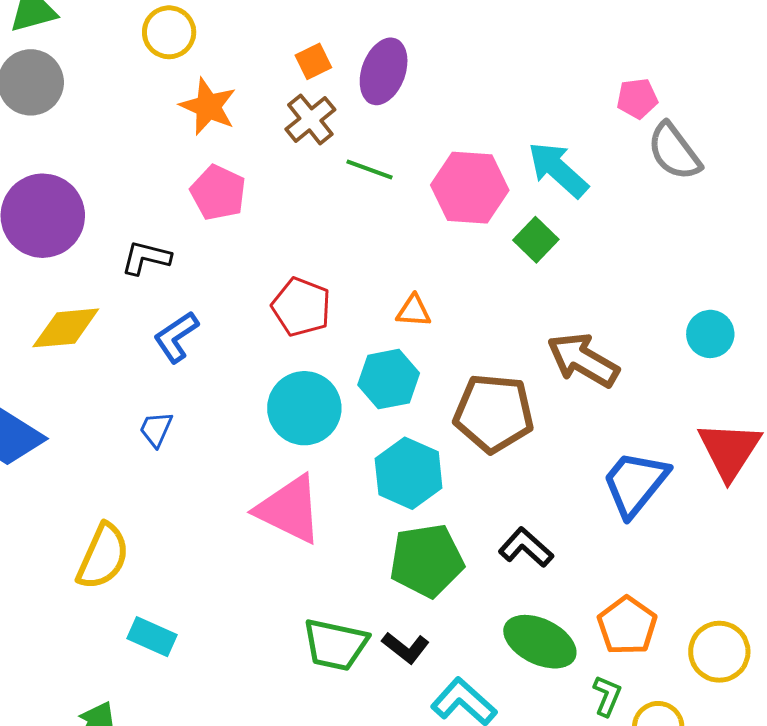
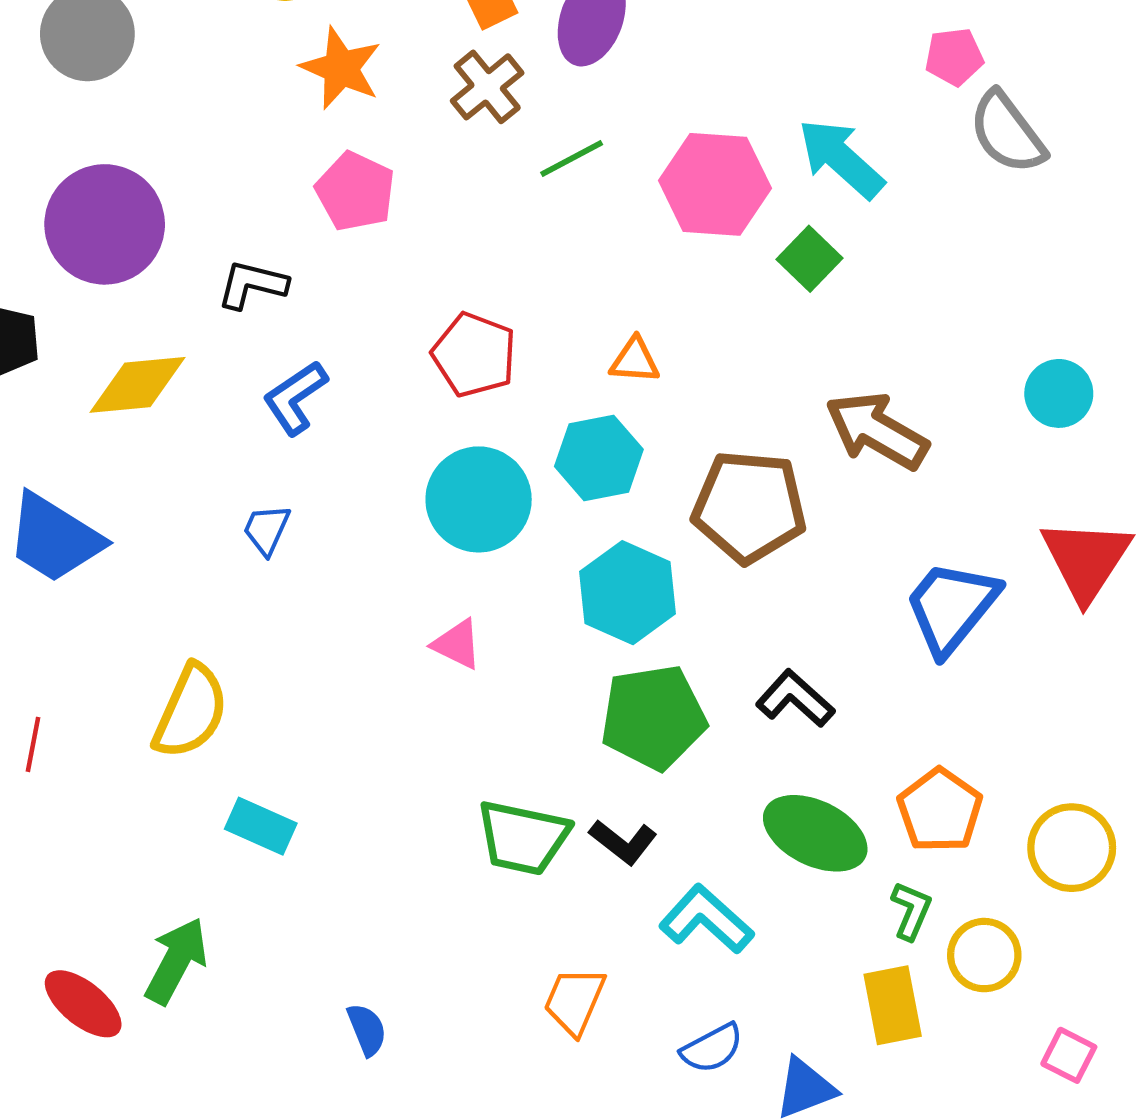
green line: (370, 170) -> (572, 158), turned -48
pink triangle: (289, 509) -> (457, 644), size x0.5

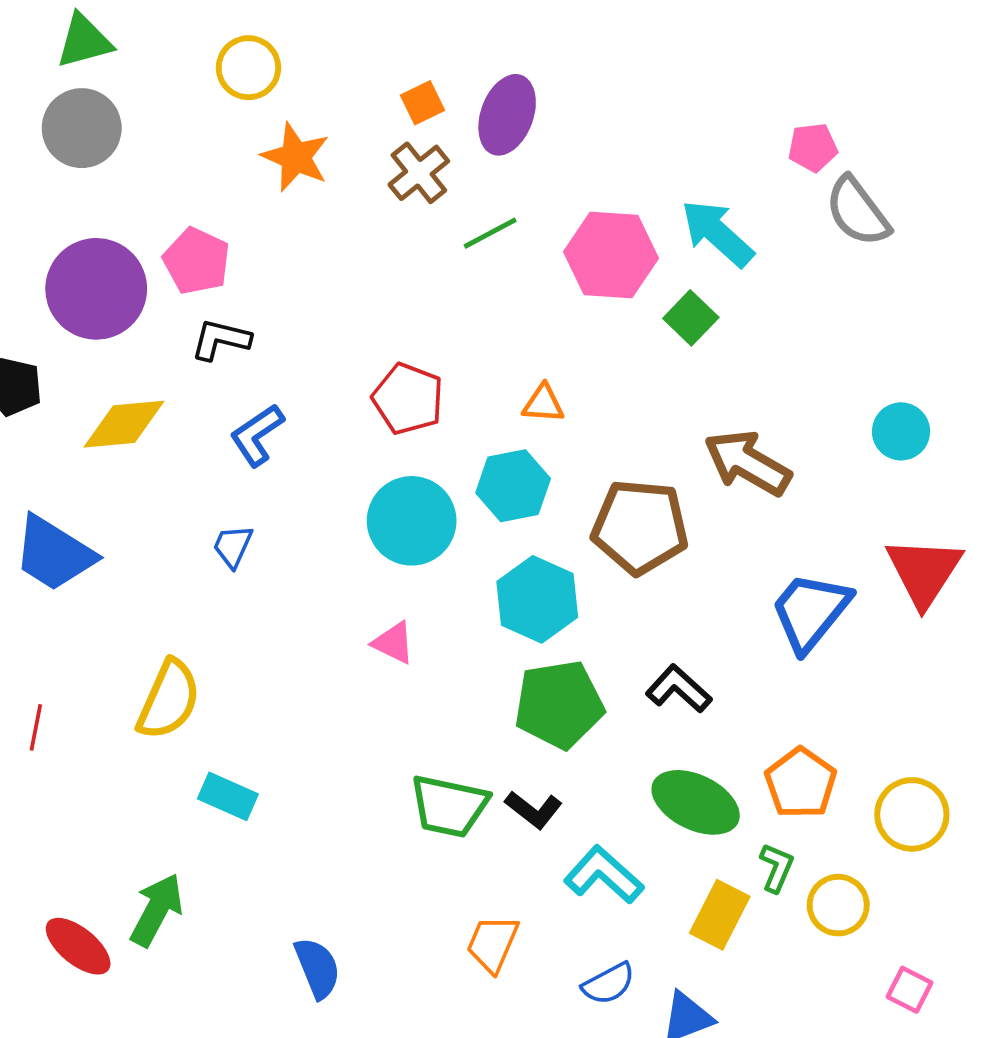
pink pentagon: (355, 191) -> (197, 261), moved
yellow rectangle: (893, 1005) -> (720, 915), moved, turned 38
blue semicircle: (367, 1030) -> (317, 968), size x1.4

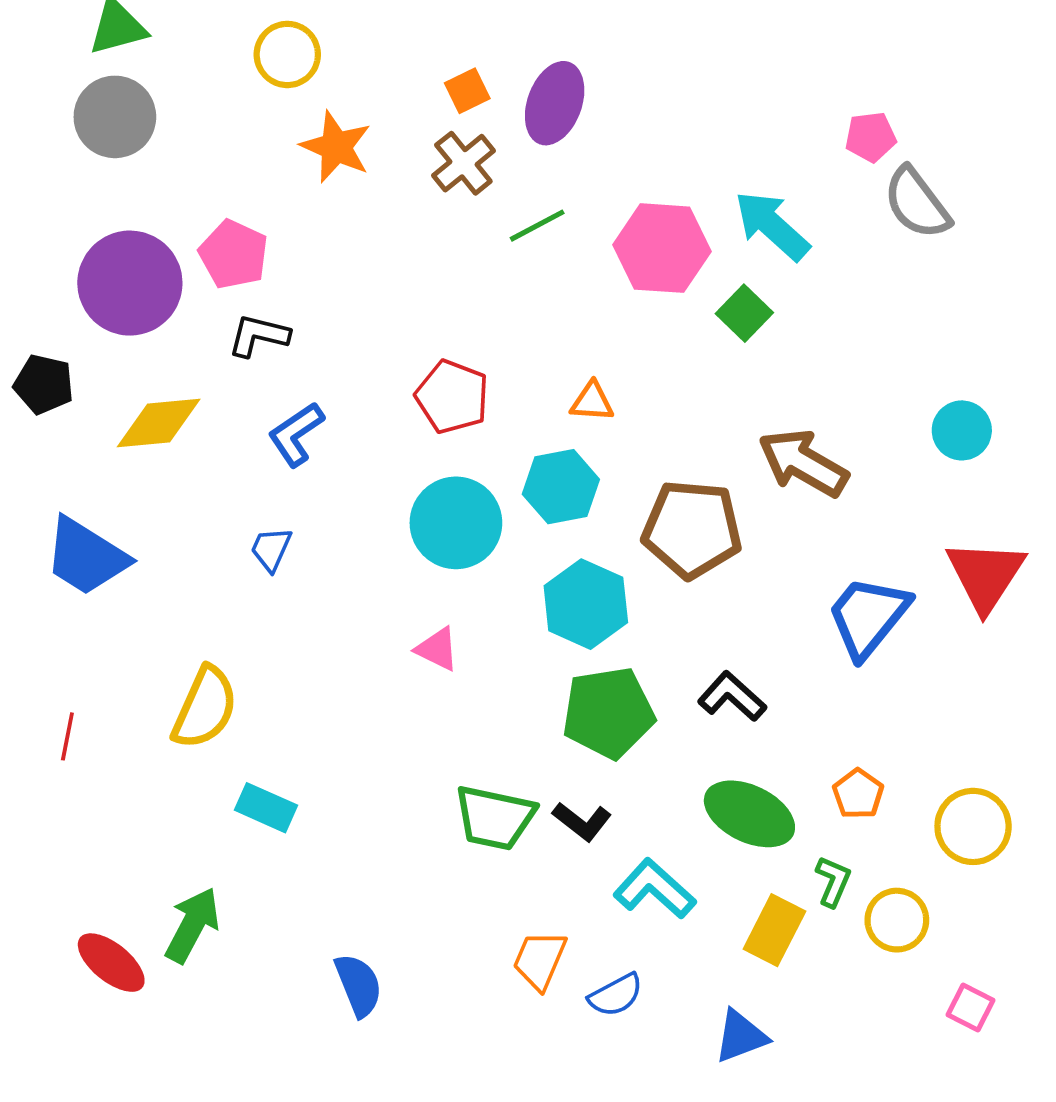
orange pentagon: (801, 783) -> (858, 794), size x0.7
blue semicircle: (609, 984) -> (616, 995), moved

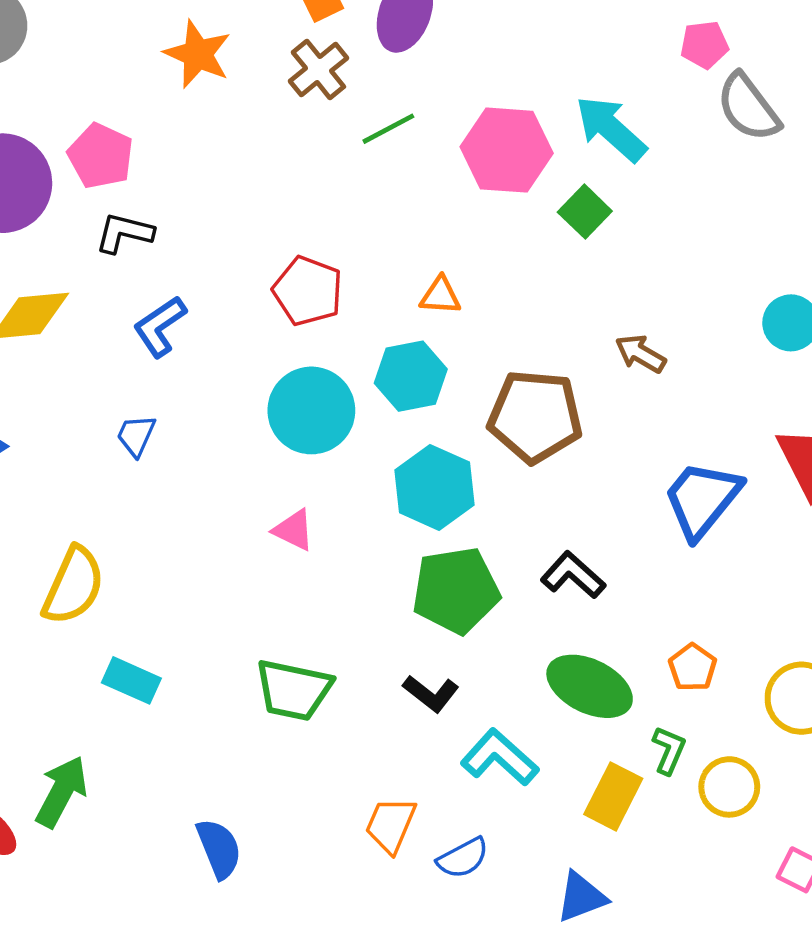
brown arrow: (803, 463) -> (640, 354), size x0.6
green trapezoid: (495, 818) -> (294, 690), moved

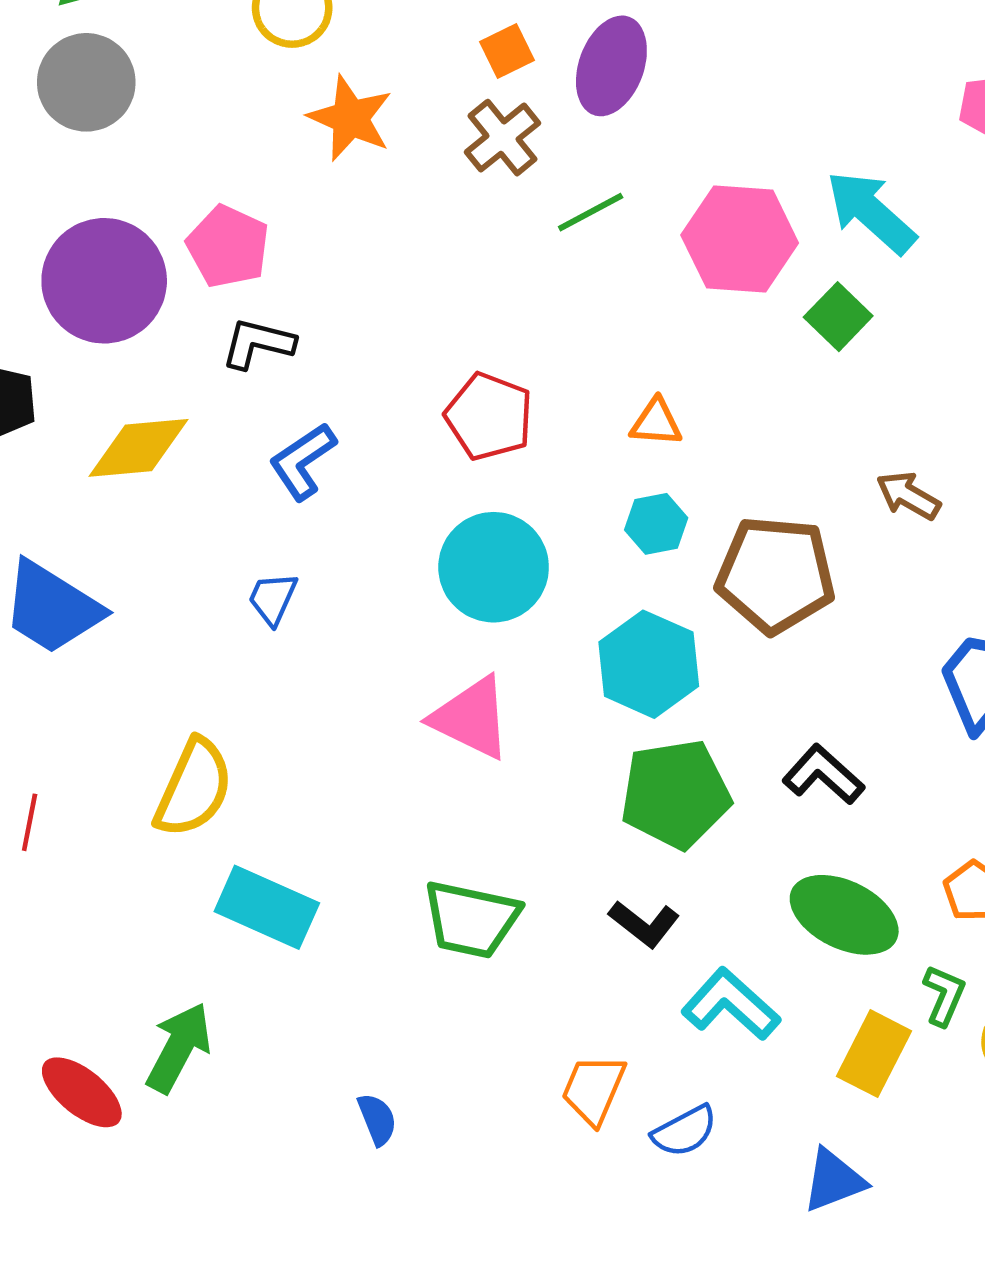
cyan hexagon: (411, 376) -> (656, 524), moved, size x0.7
pink triangle: (294, 530) -> (471, 718), size x1.6
cyan rectangle: (131, 680) -> (267, 907), size x1.4
blue semicircle: (219, 849) -> (377, 1119), size x0.7

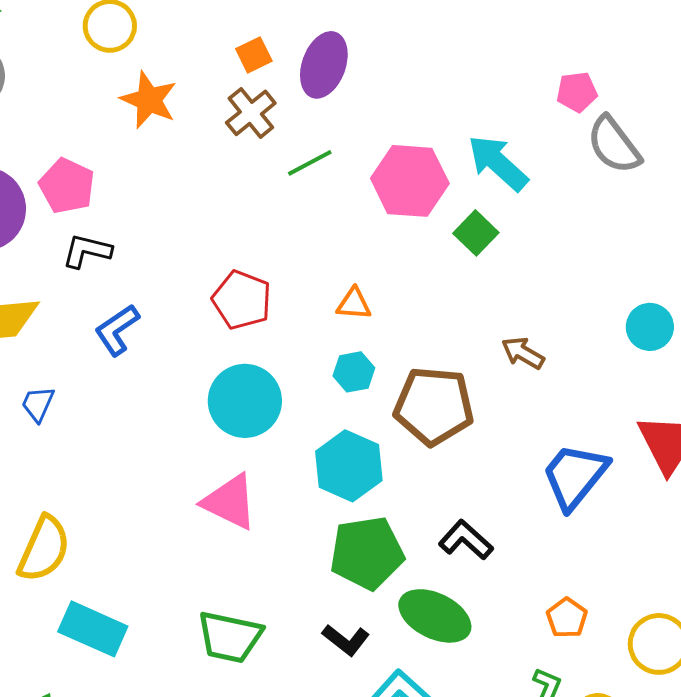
blue trapezoid: (273, 599) -> (38, 404), moved
green ellipse: (844, 915) -> (435, 616), moved

